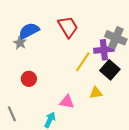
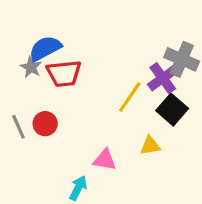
red trapezoid: (68, 27) -> (64, 73), moved, turned 115
purple cross: (104, 50) -> (163, 78), turned -30
gray line: (12, 114) -> (18, 127), moved

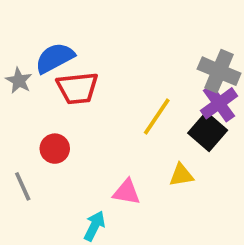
gray star: (31, 67) -> (19, 81), moved
purple cross: (163, 78) -> (219, 103), moved
gray line: (18, 127) -> (23, 186), moved

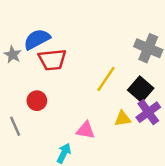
purple cross: (219, 103) -> (148, 112), moved

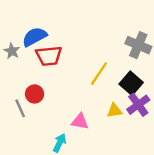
gray line: (15, 126) -> (20, 108), moved

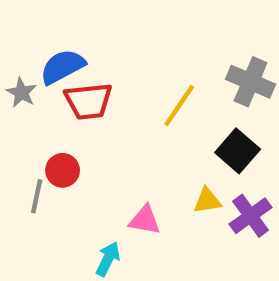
yellow line: (99, 74) -> (179, 106), moved
purple cross: (138, 105) -> (251, 216), moved
gray line: (20, 108) -> (37, 196), turned 36

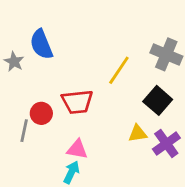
blue semicircle: (63, 67) -> (41, 44), turned -84
red trapezoid: (88, 101) -> (77, 102), moved
pink triangle: (145, 220) -> (77, 149), moved

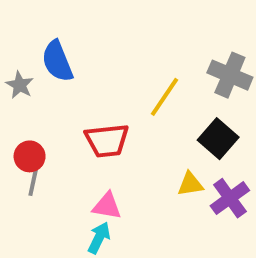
red circle: (41, 113) -> (30, 156), moved

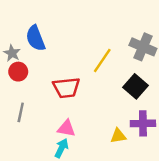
red circle: (30, 156) -> (18, 72), moved
yellow triangle: (190, 184) -> (118, 136), moved
purple cross: (230, 198) -> (143, 123), turned 35

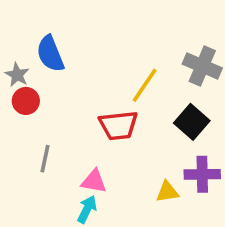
red trapezoid: (66, 88) -> (118, 125), moved
gray line: (21, 112) -> (45, 159), moved

